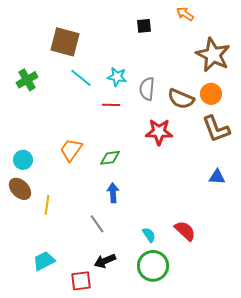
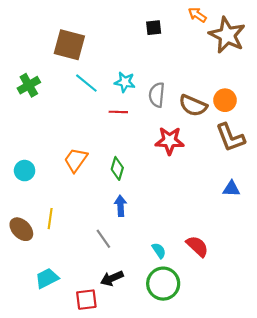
brown star: (213, 55) -> (227, 35), moved
green diamond: (110, 158) -> (117, 168), turned -65
brown ellipse: (20, 189) -> (21, 229), moved

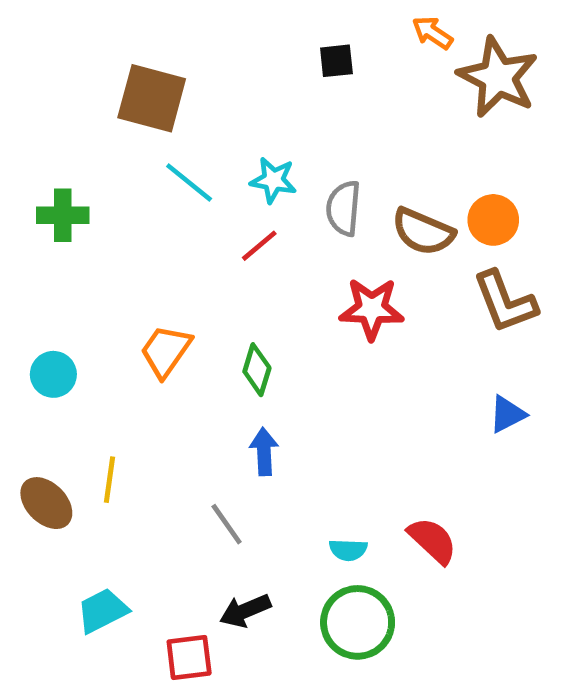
green cross: (29, 85) -> (63, 215), moved, turned 30
red line: (118, 112) -> (259, 246), turned -42
blue triangle: (231, 189) -> (507, 414), turned -30
cyan semicircle: (159, 251) -> (348, 550), turned 126

